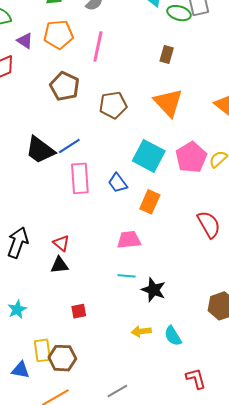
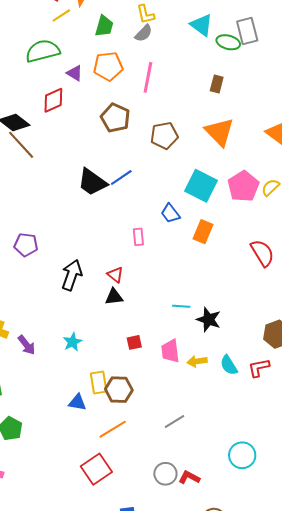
pink rectangle: (80, 178) -> (138, 237), moved, size x0.6
pink trapezoid: (129, 240) -> (170, 351), moved, turned -90
red L-shape: (196, 379) -> (259, 368), moved, turned -85

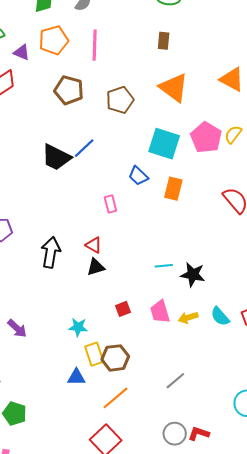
cyan star: (73, 342) -> (78, 327), moved, turned -30

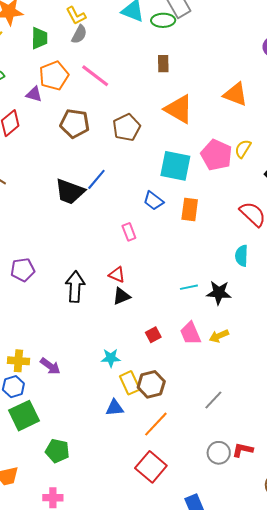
pink line: (95, 45) -> (95, 76), turned -48
purple triangle: (22, 52) -> (34, 94), moved
cyan semicircle: (220, 316) -> (242, 256), moved, turned 50

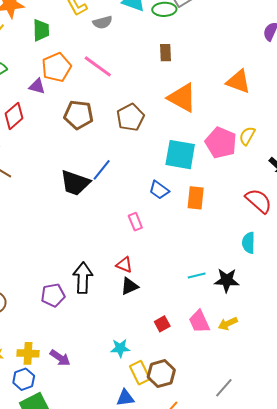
gray semicircle: (79, 34) -> (103, 22), moved, turned 48
purple pentagon: (23, 270) -> (53, 295), moved

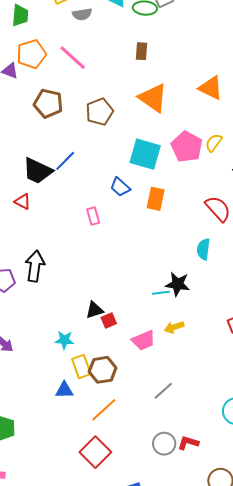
red triangle: (124, 265) -> (23, 201), moved
cyan line: (197, 275) -> (161, 293), moved
black triangle: (129, 286) -> (94, 310), moved
pink trapezoid: (199, 322) -> (144, 340), moved, turned -95

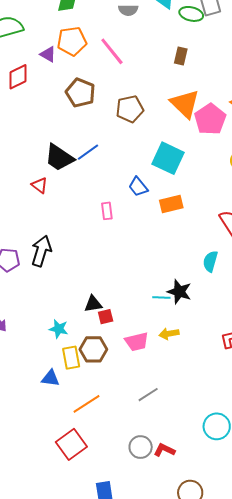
pink pentagon: (187, 147) -> (210, 119), moved
orange rectangle: (156, 199) -> (171, 204), turned 55
brown hexagon: (103, 370) -> (93, 349), moved

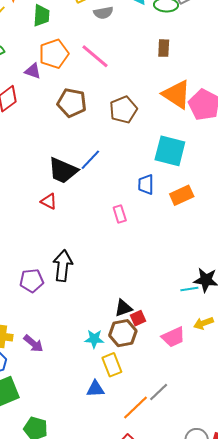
blue trapezoid: (138, 187) -> (146, 184), turned 50
brown hexagon: (93, 349) -> (123, 333), moved
gray line: (148, 395) -> (159, 392), moved

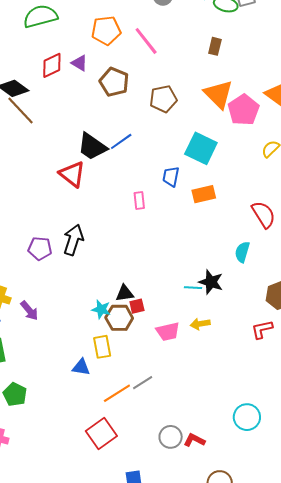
purple triangle: (33, 71) -> (79, 63), moved
red triangle: (49, 201) -> (72, 174), size x1.6
cyan star: (94, 339) -> (101, 309), moved

